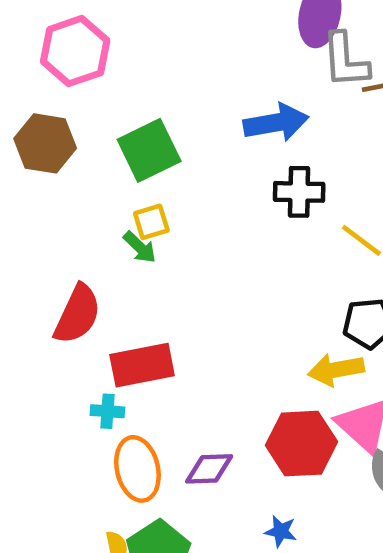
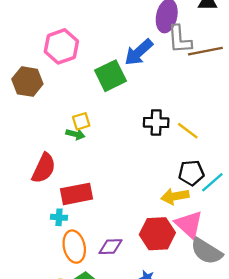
pink hexagon: (75, 51) -> (61, 46), moved
blue arrow: (276, 123) -> (139, 52), moved, turned 148
green square: (149, 150) -> (110, 76), moved
black cross: (299, 192) -> (156, 123), moved
green arrow: (140, 247) -> (75, 134), turned -30

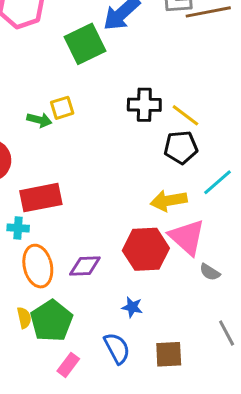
yellow square: (81, 121) -> (62, 108), moved
black pentagon: (191, 173) -> (181, 147), moved
gray semicircle: (206, 251) -> (210, 272), size x0.5

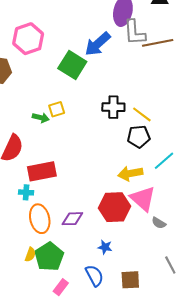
green square: (85, 44) -> (72, 65), turned -32
yellow semicircle: (24, 318) -> (30, 255), turned 32

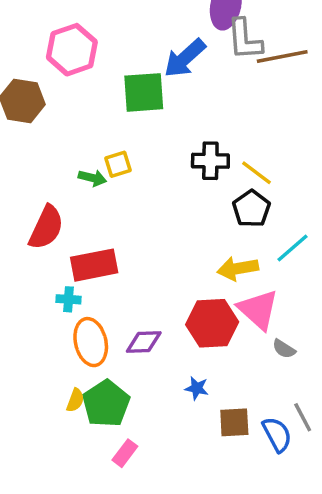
green square: (72, 65) -> (144, 92), turned -36
black pentagon: (139, 137) -> (251, 209), turned -30
blue semicircle: (94, 276) -> (277, 434), moved
brown square: (130, 280) -> (234, 422), moved

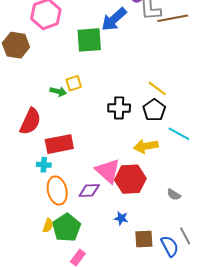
black cross: (210, 161) -> (119, 108), moved
cyan line: (292, 248) -> (179, 134), turned 70
pink triangle: (258, 310) -> (108, 171), moved

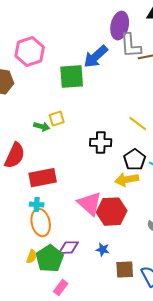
black pentagon: (154, 110) -> (135, 160), moved
cyan cross: (44, 165) -> (37, 205), moved
purple diamond: (89, 190) -> (69, 248), moved

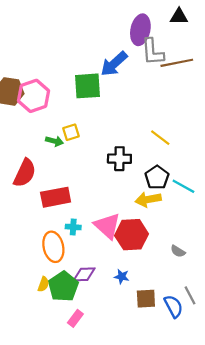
pink hexagon: (30, 52) -> (34, 96), moved
cyan cross: (37, 205) -> (73, 227), moved

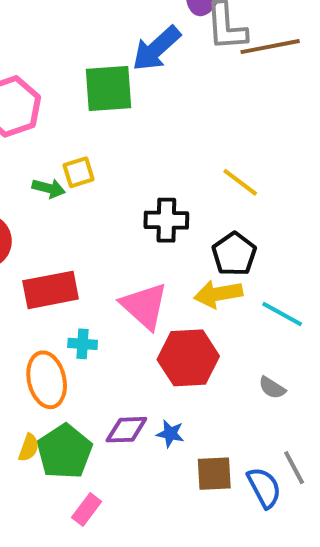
cyan line: (183, 186) -> (282, 314), moved
pink triangle: (107, 226) -> (144, 306), moved
purple diamond: (84, 274) -> (126, 430), moved

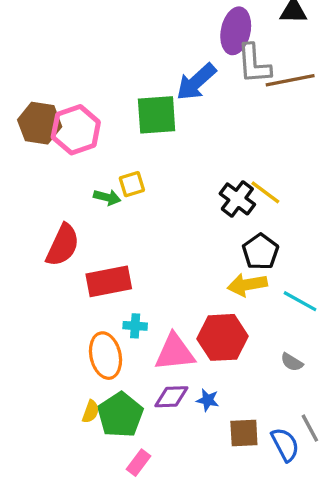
black cross: (166, 220) -> (237, 199), moved, turned 36
pink triangle: (144, 306) -> (175, 352), moved, turned -48

